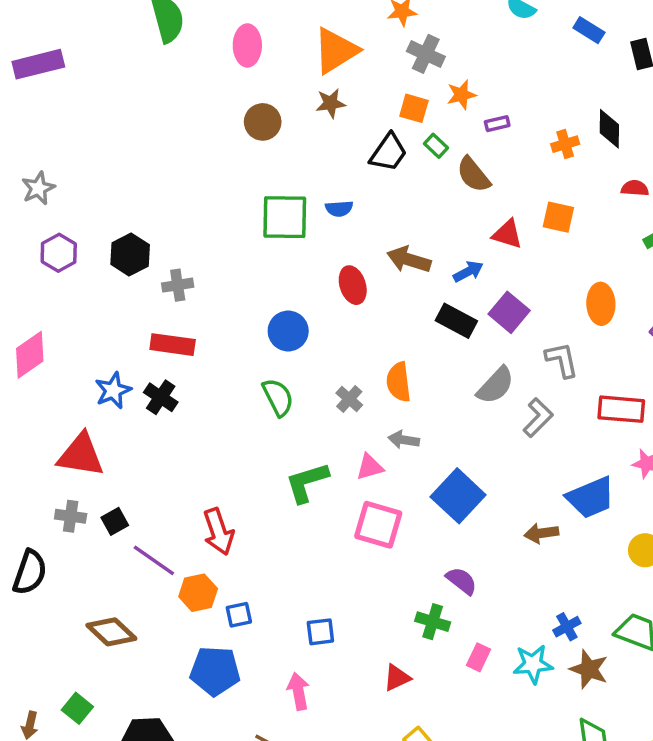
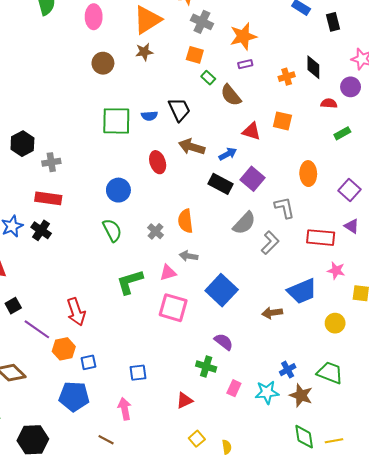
orange star: (461, 95) -> (243, 36), moved, size x1.5
black trapezoid: (388, 153) -> (179, 110), moved, turned -60

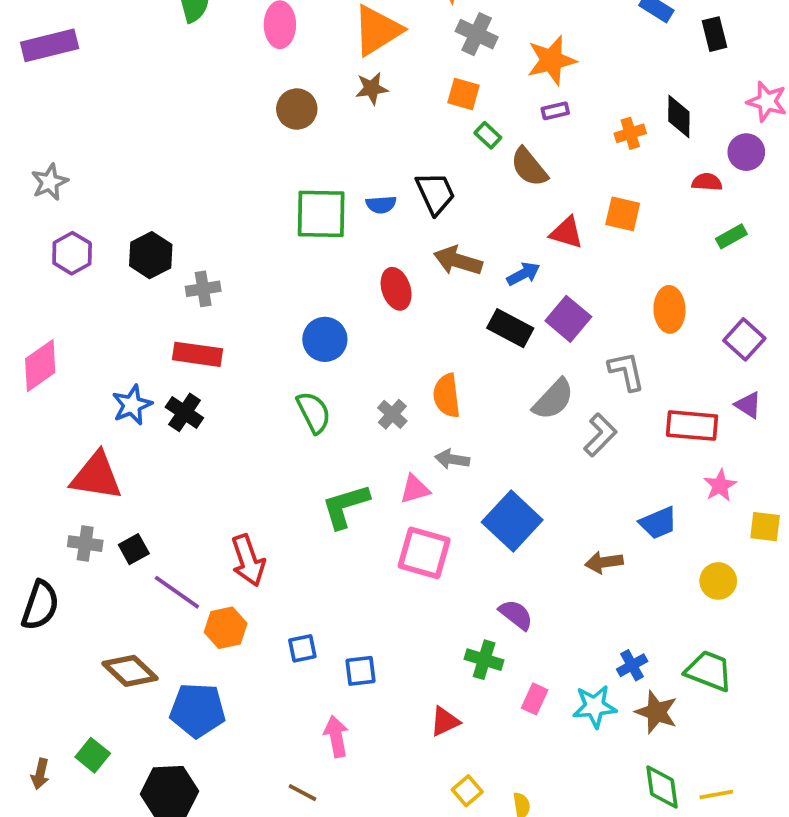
pink star: (336, 271) -> (720, 485), turned 30
blue trapezoid: (302, 291) -> (658, 523), size x0.7
blue square: (88, 362) -> (302, 648), moved
blue pentagon: (74, 396) -> (198, 710), moved

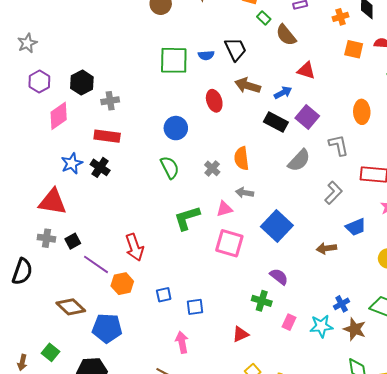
orange square: (623, 214) -> (354, 49), moved
pink diamond: (40, 366) -> (59, 116), moved
gray L-shape: (600, 435) -> (333, 193), moved

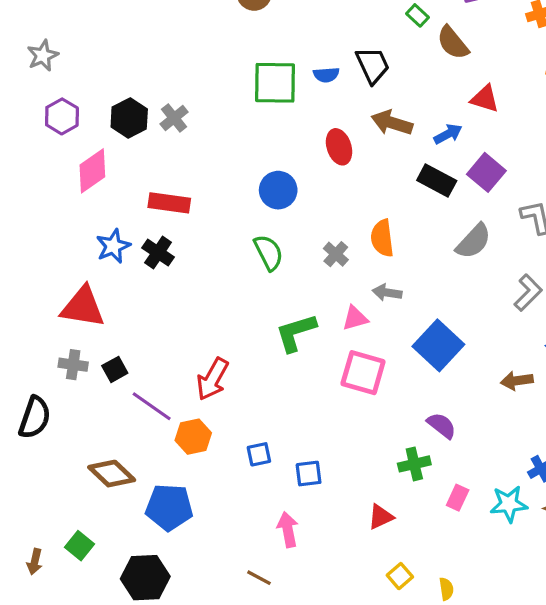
gray cross: (110, 101) -> (174, 118), moved, turned -30
red arrow: (134, 247) -> (212, 379), turned 48
green cross: (262, 301) -> (414, 464), turned -30

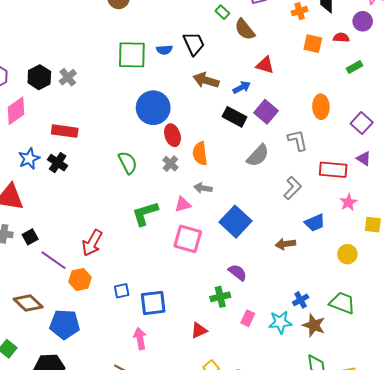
red ellipse: (339, 147) -> (172, 135), moved
blue circle: (278, 190) -> (153, 108), moved, size x1.4
blue square: (309, 474) -> (153, 303), size x1.5

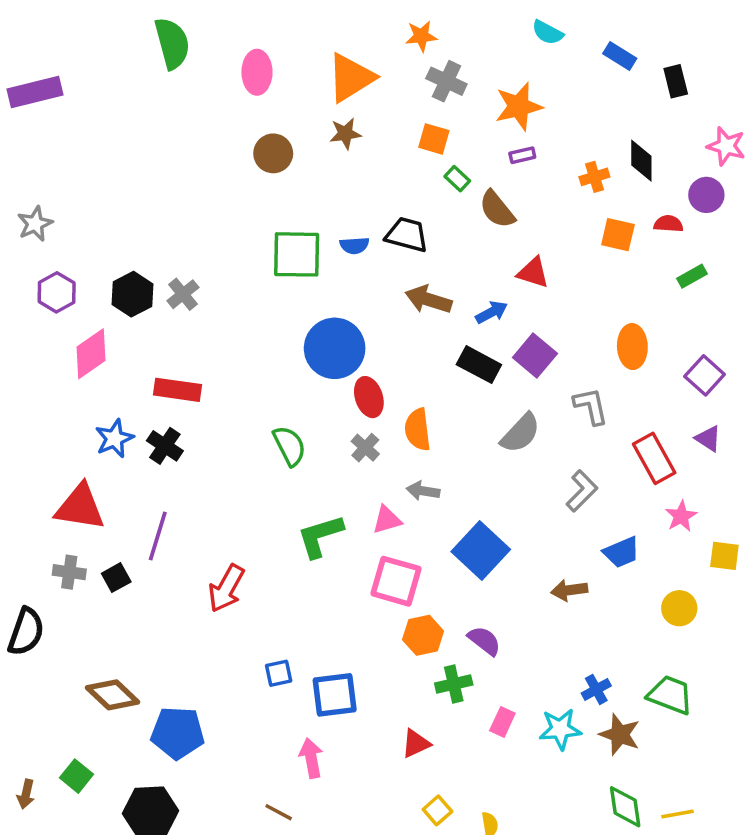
black trapezoid: (194, 44) -> (407, 235), turned -50
red rectangle: (333, 170) -> (654, 458), turned 56
purple line: (54, 260) -> (158, 536), moved, turned 72
orange hexagon: (80, 280) -> (423, 635), moved

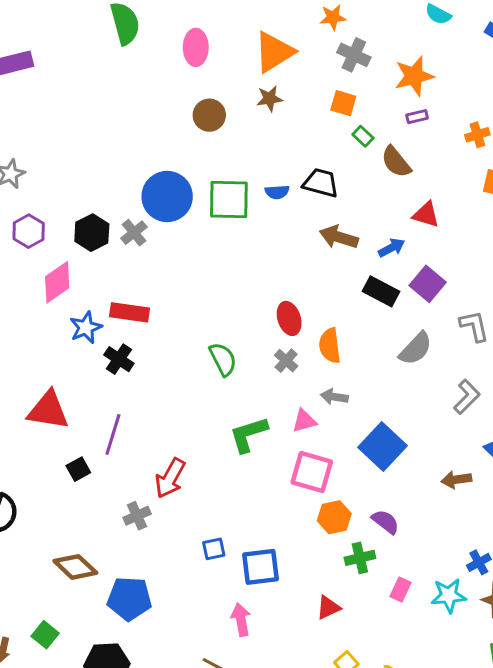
blue circle: (335, 348) -> (167, 196), moved
blue star: (114, 439) -> (86, 327), moved
gray cross: (69, 572) -> (137, 516), moved, turned -32

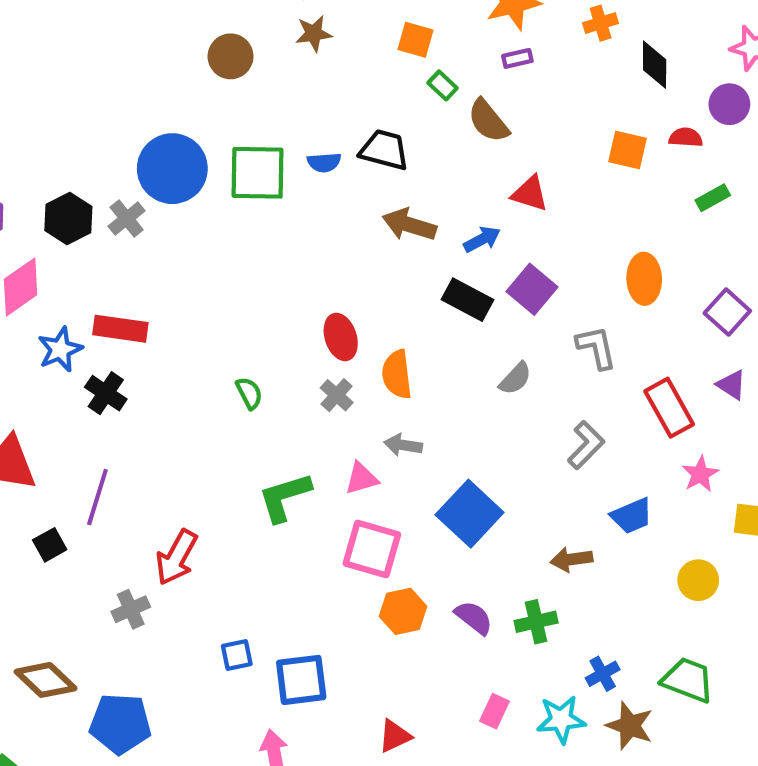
orange cross: (477, 135) -> (601, 23), moved
gray semicircle: (416, 349) -> (515, 379), size x0.7
green semicircle: (223, 359) -> (249, 393), size x0.7
green cross: (360, 558) -> (536, 622), moved

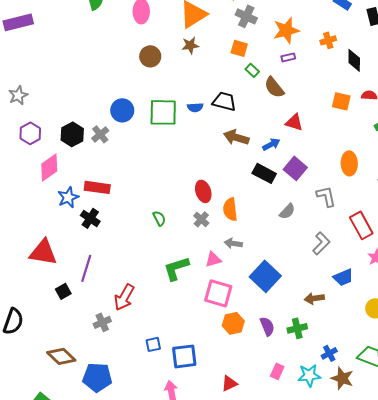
blue circle: (172, 169) -> (122, 110), size x0.7
purple semicircle: (474, 618) -> (267, 326), turned 30

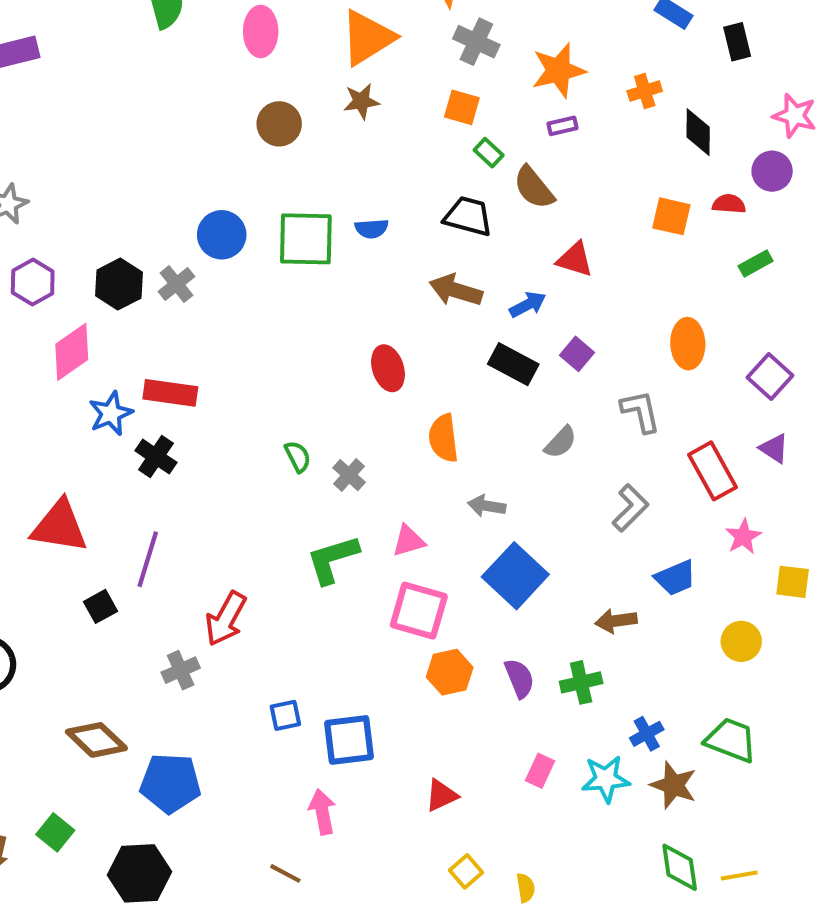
black trapezoid: (224, 101) -> (468, 216), moved
purple square: (295, 168) -> (577, 354), size x0.7
red ellipse: (203, 191) -> (388, 368), moved
gray cross: (201, 219) -> (349, 475), moved
gray arrow: (233, 243) -> (487, 506), moved

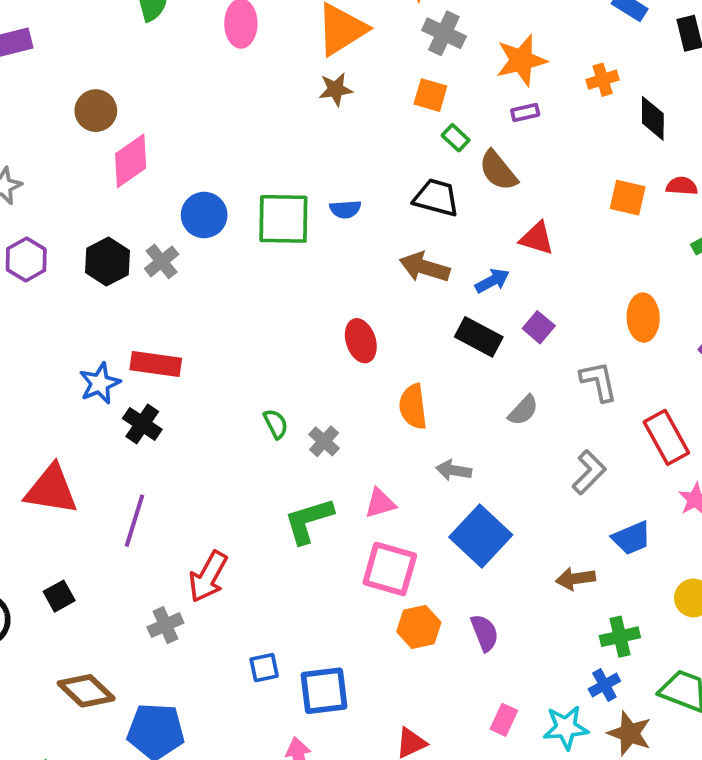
brown circle: (279, 124) -> (96, 111), moved
pink diamond: (72, 352) -> (131, 161), moved
black square: (101, 606) -> (59, 596), moved
green cross: (581, 682) -> (620, 637), moved

